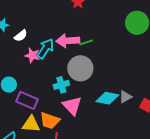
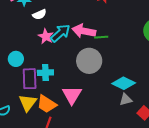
cyan cross: (61, 85) -> (45, 73), moved
cyan diamond: (107, 98) -> (124, 83), moved
purple rectangle: (27, 100) -> (30, 79), turned 50
yellow triangle: (31, 124) -> (28, 103), turned 48

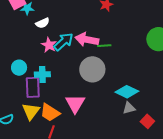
cyan cross: (45, 73) -> (42, 74), moved

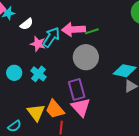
cyan cross: (42, 74) -> (39, 74), turned -35
purple rectangle: (33, 87) -> (77, 90), moved
pink triangle: (75, 104) -> (81, 107), moved
orange trapezoid: (50, 113) -> (55, 109), turned 30

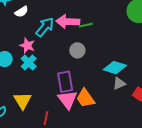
pink star: (38, 44) -> (27, 46), moved
gray circle: (86, 57) -> (77, 50), size x0.6
orange trapezoid: (55, 109) -> (85, 98), moved

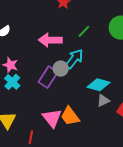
green line: (86, 25) -> (84, 31), moved, turned -32
cyan arrow: (45, 27) -> (74, 59), moved
purple rectangle: (65, 82) -> (48, 77), moved, turned 45

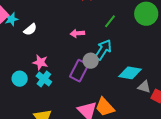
pink arrow: (50, 40) -> (77, 33), size x0.6
gray triangle: (103, 101) -> (144, 87), moved, turned 48

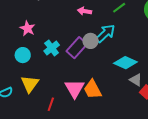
pink star: (40, 62) -> (27, 28), moved
cyan circle: (20, 79) -> (23, 55), moved
cyan cross: (44, 79) -> (52, 48), moved

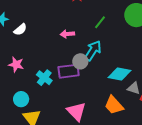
purple rectangle: (77, 48) -> (69, 71), turned 55
cyan circle: (23, 55) -> (21, 99), moved
orange trapezoid: (93, 89) -> (114, 105), moved

